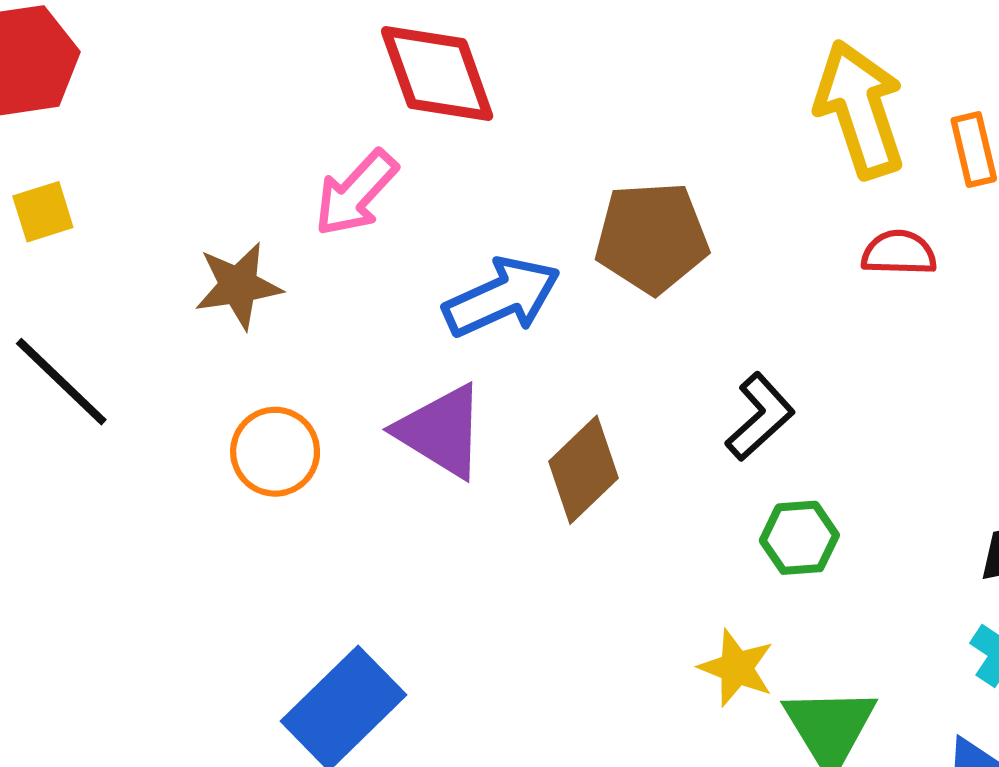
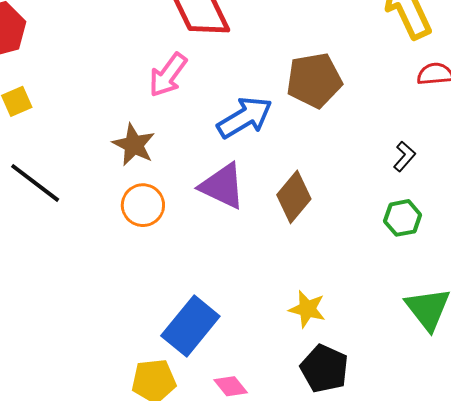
brown star: (238, 286) -> (134, 145), moved, turned -30
black L-shape: (760, 417) -> (404, 156), moved, size x0.7
yellow star: (736, 668) -> (307, 309), moved

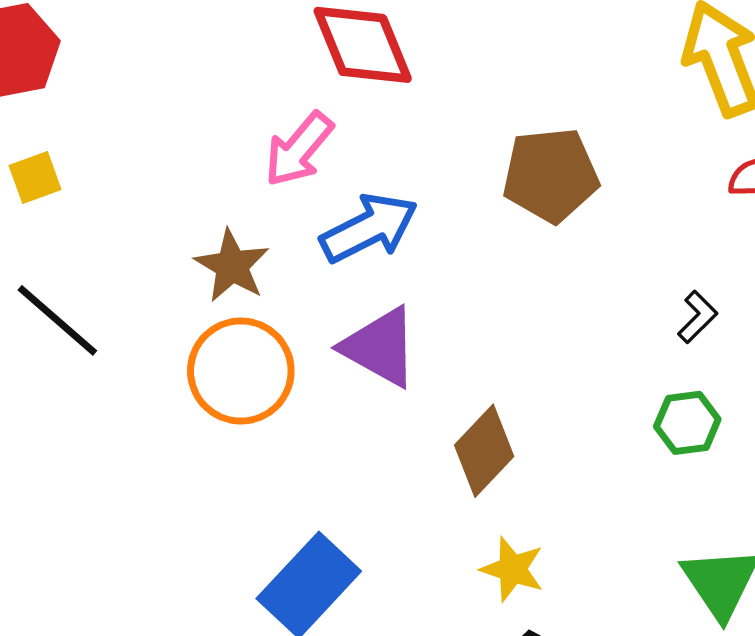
blue arrow: (245, 117) -> (369, 228), moved
brown diamond: (294, 197) -> (484, 451), moved
orange circle: (143, 205) -> (241, 371), size x1.4

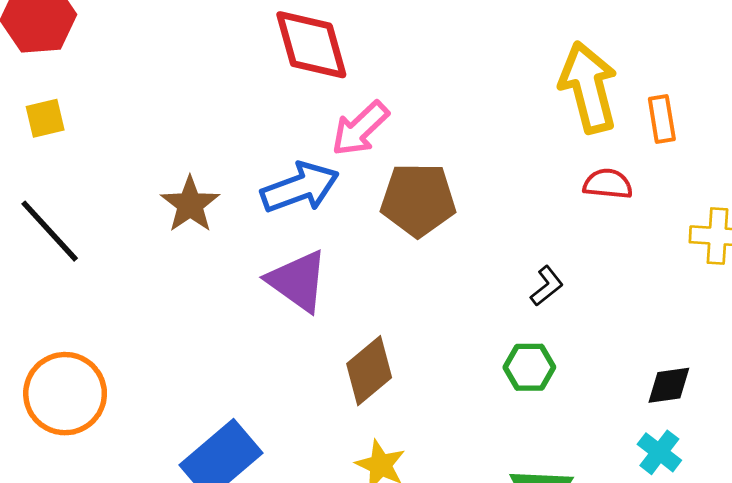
pink arrow: (299, 149) -> (360, 129), moved
brown pentagon: (551, 175) -> (418, 200), moved
orange circle: (241, 371) -> (65, 394), moved

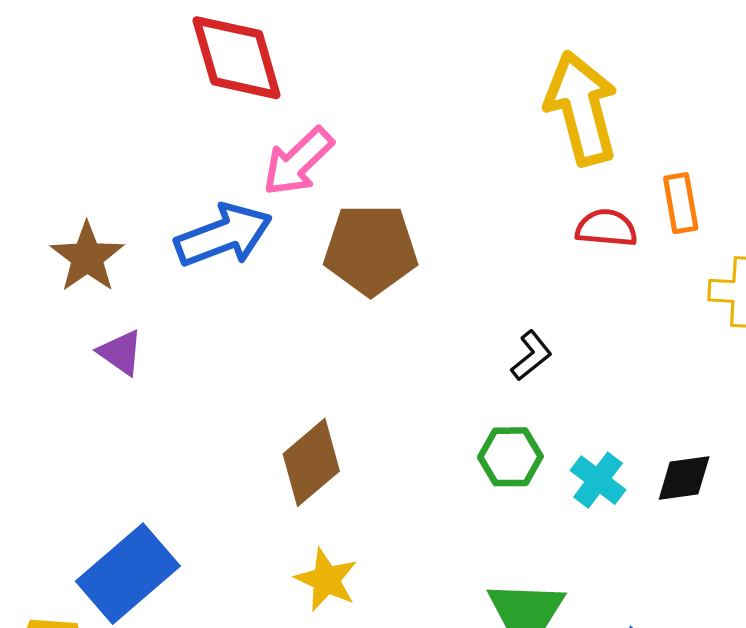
orange rectangle: (662, 119) -> (681, 203), moved
purple triangle: (298, 281) -> (121, 352), moved, size x0.6
cyan cross: (659, 452) -> (598, 480), moved

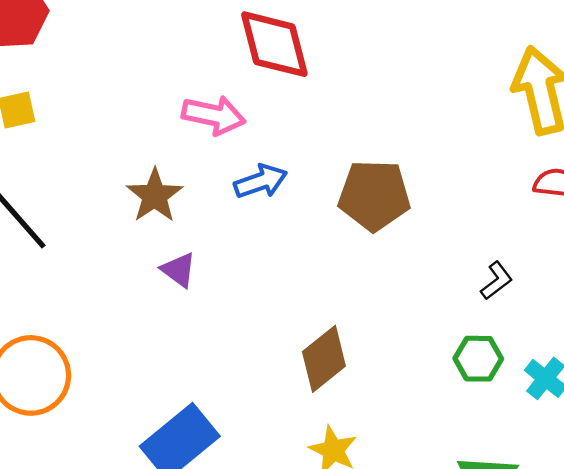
pink arrow: (298, 162) -> (214, 115), moved, turned -126
blue arrow: (224, 235) -> (261, 181), size x0.7

